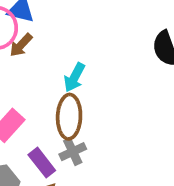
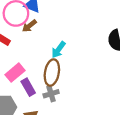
purple rectangle: (42, 163) -> (28, 87), moved

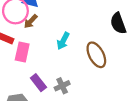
pink rectangle: (15, 73) -> (22, 52), moved, turned -30
brown ellipse: (52, 73) -> (96, 55), moved, turned -30

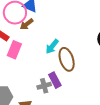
brown ellipse: (96, 55) -> (67, 59), moved
purple rectangle: (38, 83) -> (55, 80), moved

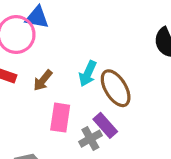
brown arrow: (27, 24) -> (43, 80), moved
pink rectangle: (14, 50) -> (60, 118), moved

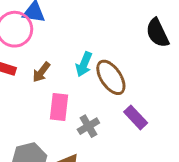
purple rectangle: (105, 125) -> (136, 117), moved

